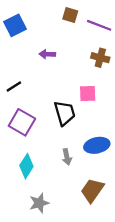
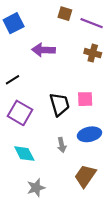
purple arrow: (47, 54) -> (44, 50), size x1.5
pink square: (88, 93) -> (85, 99), moved
cyan diamond: (26, 166) -> (24, 154), turned -60

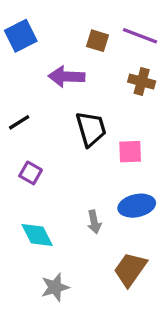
brown square: (65, 14) -> (98, 41), moved
black trapezoid: (60, 104) -> (91, 129), moved
purple square: (20, 113) -> (31, 173), size x0.6

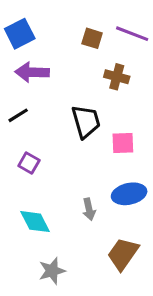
purple arrow: (66, 77) -> (32, 72), moved
brown cross: (142, 81) -> (117, 77), moved

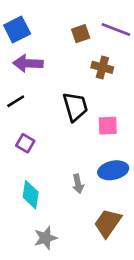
brown square: (92, 38) -> (81, 34), turned -36
cyan diamond: (35, 222) -> (31, 195), turned 36

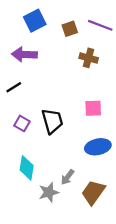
blue square: (17, 30) -> (35, 21), moved
black trapezoid: (75, 107) -> (52, 121), moved
gray arrow: (78, 184) -> (67, 177), moved, turned 49
gray star: (46, 238) -> (49, 192), moved

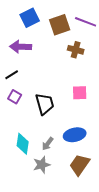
brown square: (70, 29) -> (60, 25), size x1.5
purple square: (22, 123) -> (15, 97), moved
blue ellipse: (98, 147) -> (75, 135), moved
gray arrow: (67, 177) -> (48, 144), moved

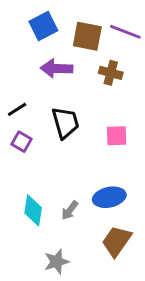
brown square: (60, 25) -> (87, 36), turned 30
purple arrow: (21, 47) -> (57, 68), moved
black trapezoid: (45, 104) -> (65, 123), moved
gray star: (42, 165) -> (57, 262), moved

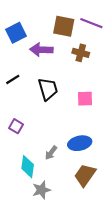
blue square: (43, 26) -> (16, 33), moved
purple square: (21, 142) -> (16, 126), moved
cyan diamond: (33, 210) -> (28, 167), moved

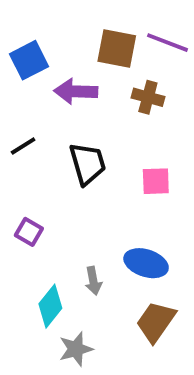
blue ellipse: (80, 143) -> (146, 263), turned 30
gray arrow: (51, 153) -> (93, 281), turned -48
cyan diamond: (28, 167) -> (50, 306), turned 30

